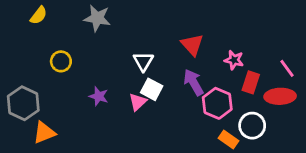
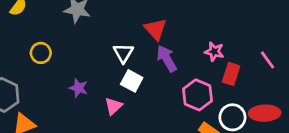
red triangle: (192, 45) -> (155, 29), moved
purple arrow: (194, 82) -> (167, 59), moved
red ellipse: (280, 96) -> (265, 113), moved
pink triangle: (138, 102) -> (114, 106), moved

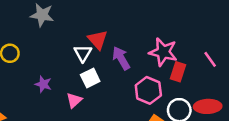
red triangle: (155, 29) -> (98, 40), moved
pink star: (214, 52) -> (163, 52), size x1.6
white square: (132, 81) -> (90, 78), turned 36

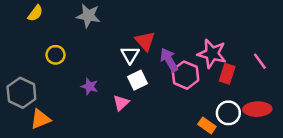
pink hexagon: (148, 90) -> (185, 75), moved

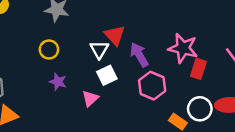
yellow circle: (56, 55) -> (49, 49), moved
pink hexagon: (185, 75) -> (152, 86), moved

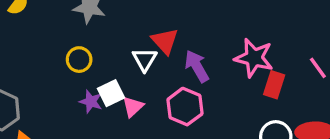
white square: (107, 75) -> (111, 93), moved
pink hexagon: (152, 86) -> (185, 107), moved
pink triangle: (90, 98) -> (133, 107), moved

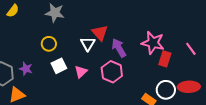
white square: (111, 93) -> (59, 66), moved
purple star: (91, 102) -> (26, 69), moved

